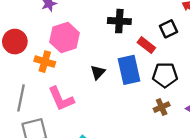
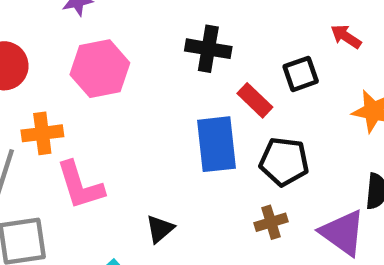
orange cross: (45, 62) -> (42, 133), moved, turned -30
black triangle: (98, 72) -> (160, 229), moved

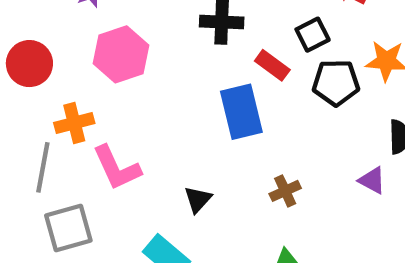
black pentagon: (284, 162) -> (336, 83), moved
brown cross: (271, 222) -> (285, 191), moved
purple triangle: (343, 233) -> (372, 180), size x0.6

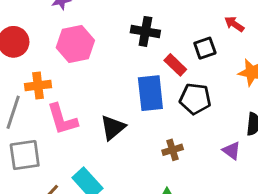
black pentagon: (336, 83) -> (195, 99), moved
black triangle: (198, 199) -> (113, 127), moved, size x1.4

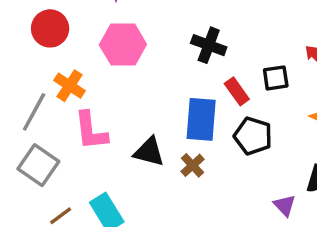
orange cross: (38, 86) -> (70, 86), turned 30
black triangle: (113, 127) -> (149, 152), turned 44
brown cross: (173, 150) -> (193, 165), moved, turned -36
gray square: (25, 155) -> (38, 165), turned 32

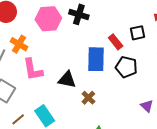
black cross: (209, 45) -> (79, 14), moved
brown cross: (193, 165) -> (88, 98), moved

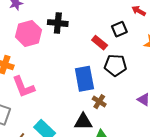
blue rectangle: (96, 59) -> (84, 79), moved
black triangle: (67, 80) -> (83, 122), moved
brown cross: (88, 98) -> (99, 102), moved

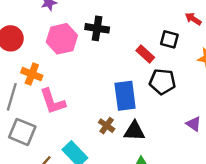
black square: (119, 29) -> (169, 39), turned 35
brown cross: (99, 102) -> (107, 126), moved
black triangle: (83, 122) -> (134, 131), moved

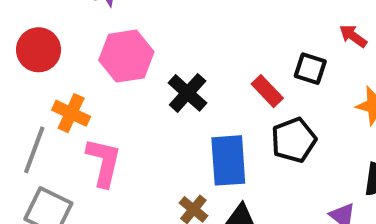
black cross: (97, 28) -> (188, 93), moved, turned 30
black pentagon: (162, 82) -> (294, 140), turned -30
pink L-shape: (53, 101) -> (104, 162), turned -152

